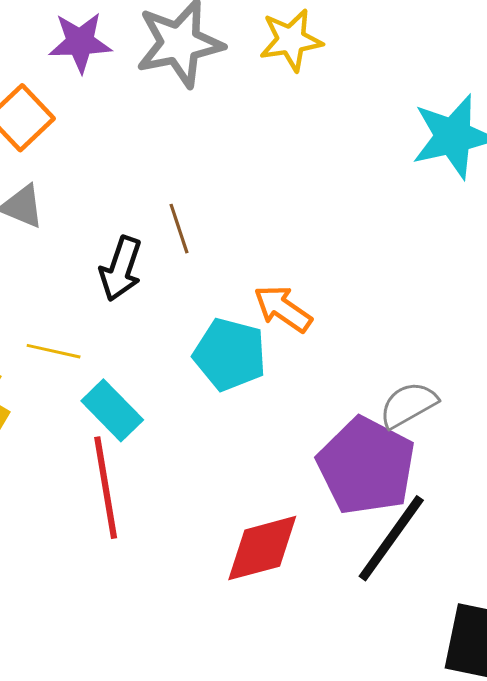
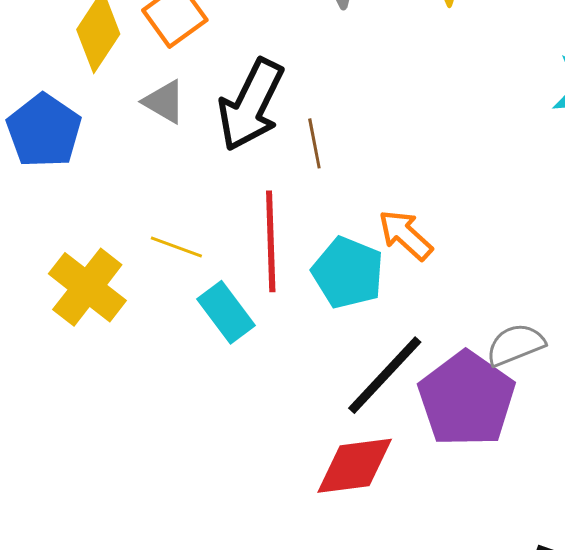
black arrow: (121, 269) -> (251, 105), moved, size x1.5
red line: (106, 488) -> (271, 241), moved
black line: (391, 538) -> (385, 375), moved

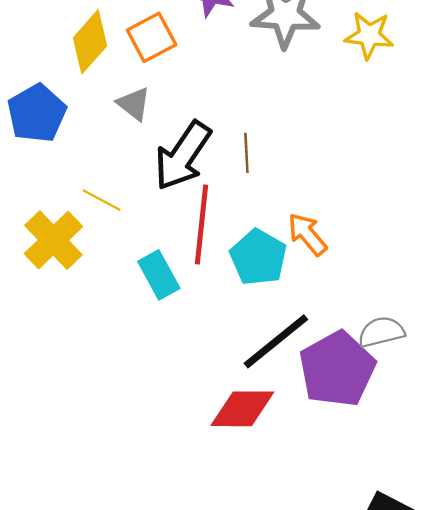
black arrow: (251, 105) -> (183, 156), moved
yellow line: (176, 247) -> (102, 200), moved

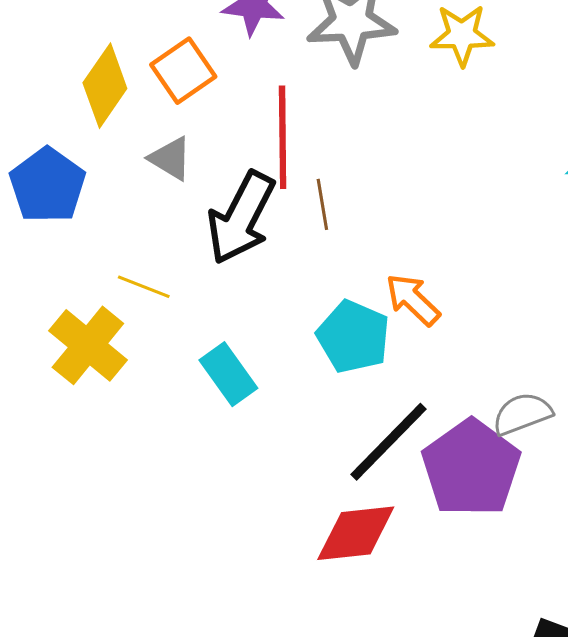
red line: (202, 224) -> (283, 137), moved

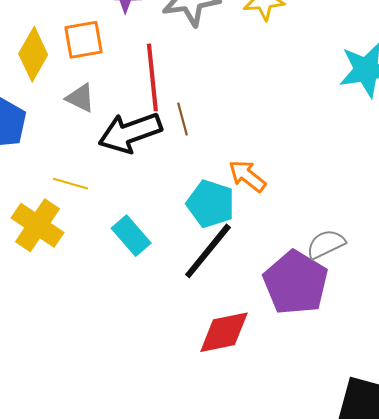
orange square: (183, 71) -> (83, 40), turned 30
black arrow: (241, 218) -> (130, 133), turned 48
black line: (389, 442) -> (208, 251), moved

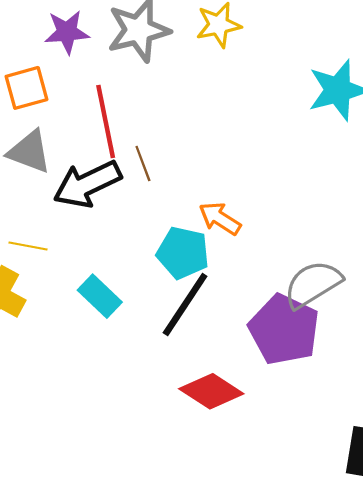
gray triangle: (80, 98) -> (29, 152), size x1.4
gray semicircle: (326, 244) -> (313, 284), size x1.4
red diamond: (224, 332) -> (211, 391), turned 50

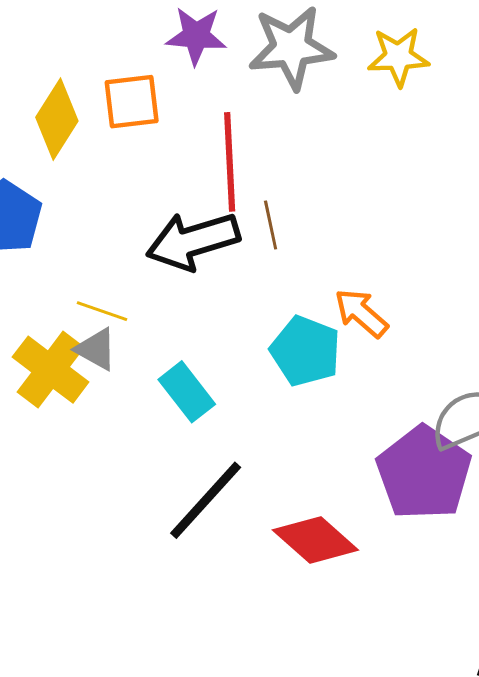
gray triangle: (29, 152) -> (96, 349), moved, size x0.7
black line: (185, 304) -> (206, 500), moved

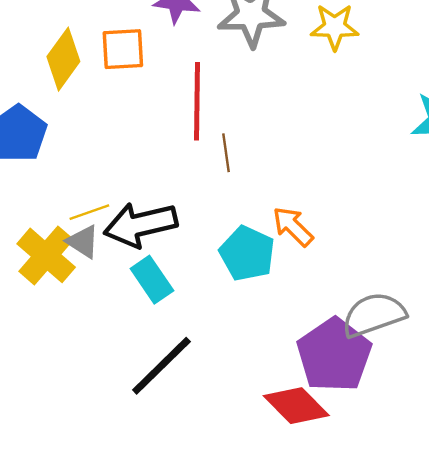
black arrow: (193, 241) -> (141, 225), moved
yellow line: (102, 311) -> (89, 212), turned -42
red diamond: (315, 540) -> (296, 406), moved

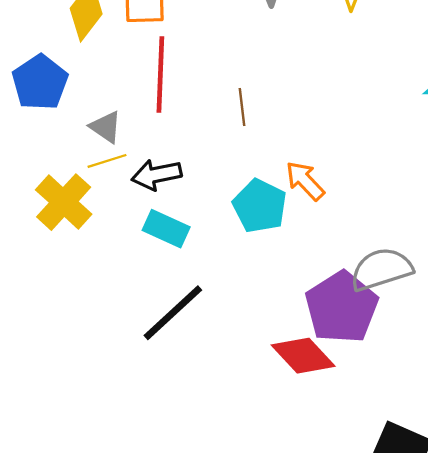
red line: (197, 101) -> (160, 75), moved
black arrow: (141, 225) -> (157, 175), size x0.7
gray triangle: (83, 242) -> (106, 127), moved
cyan rectangle: (152, 280) -> (166, 229), turned -33

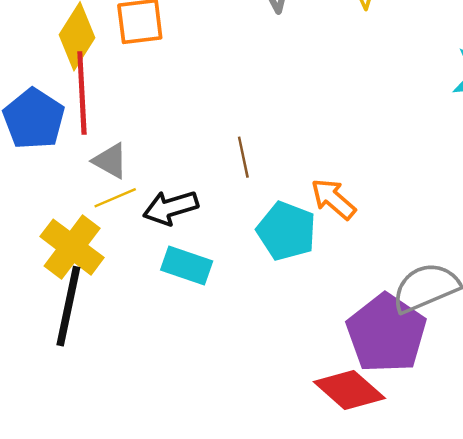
red line: (160, 75) -> (82, 93), moved
brown line: (242, 107) -> (243, 157), moved
black line: (173, 313) -> (68, 306), moved, turned -30

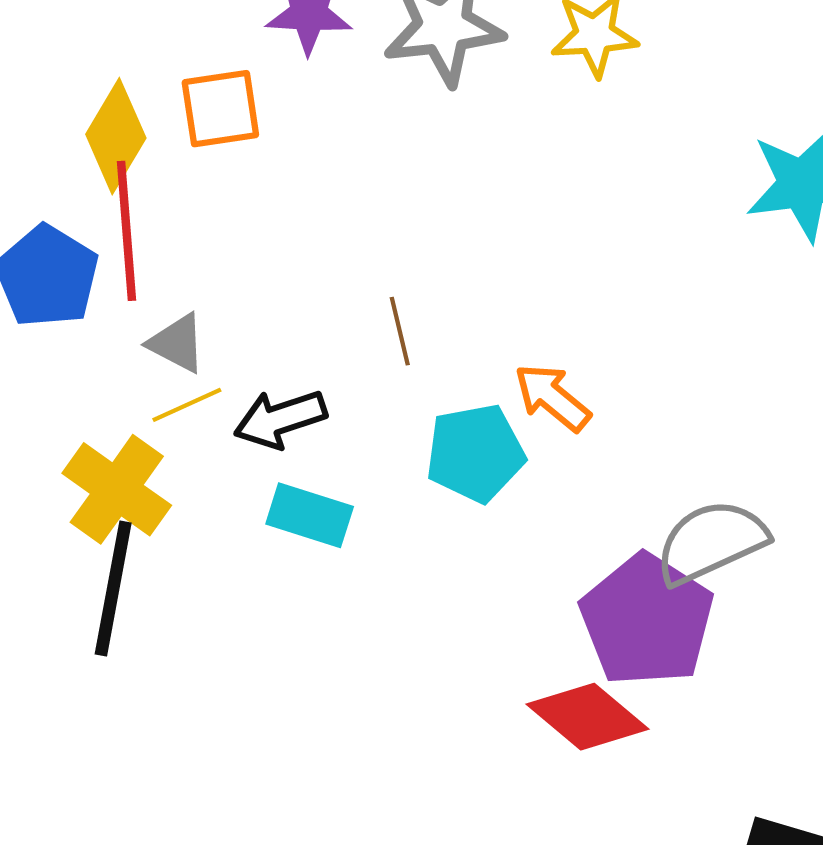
cyan pentagon: (286, 231) -> (475, 453), turned -30

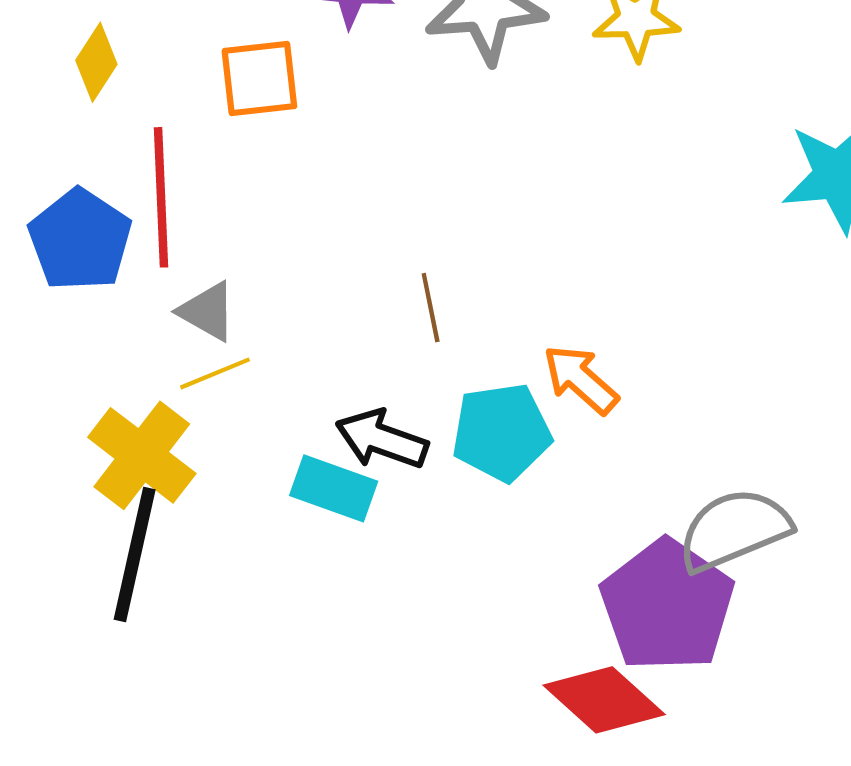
yellow diamond: (116, 136) -> (96, 62), moved, size x0.7
black arrow: (280, 419) -> (382, 439), moved, turned 36

